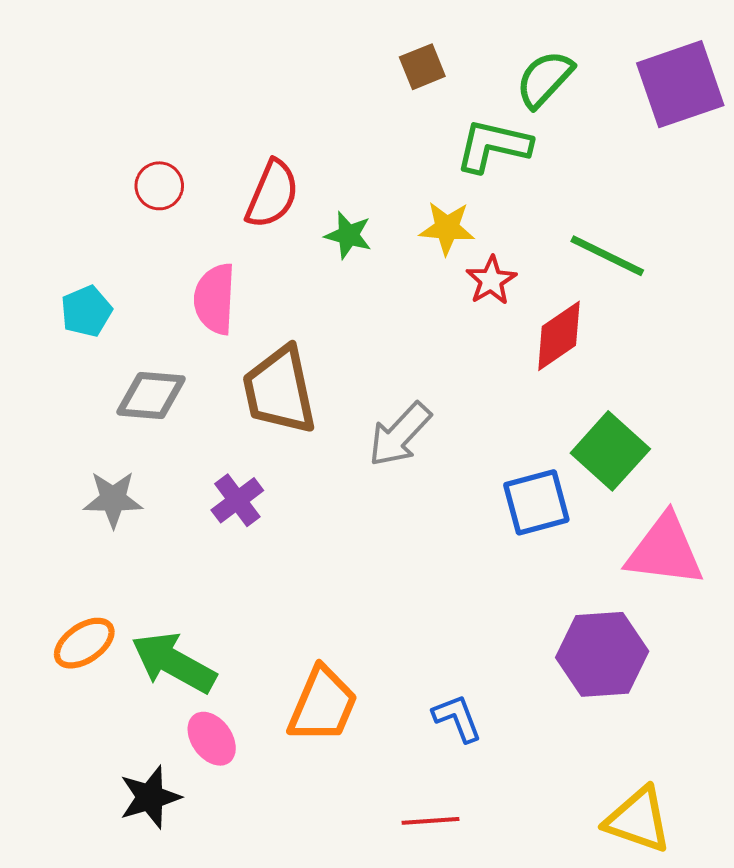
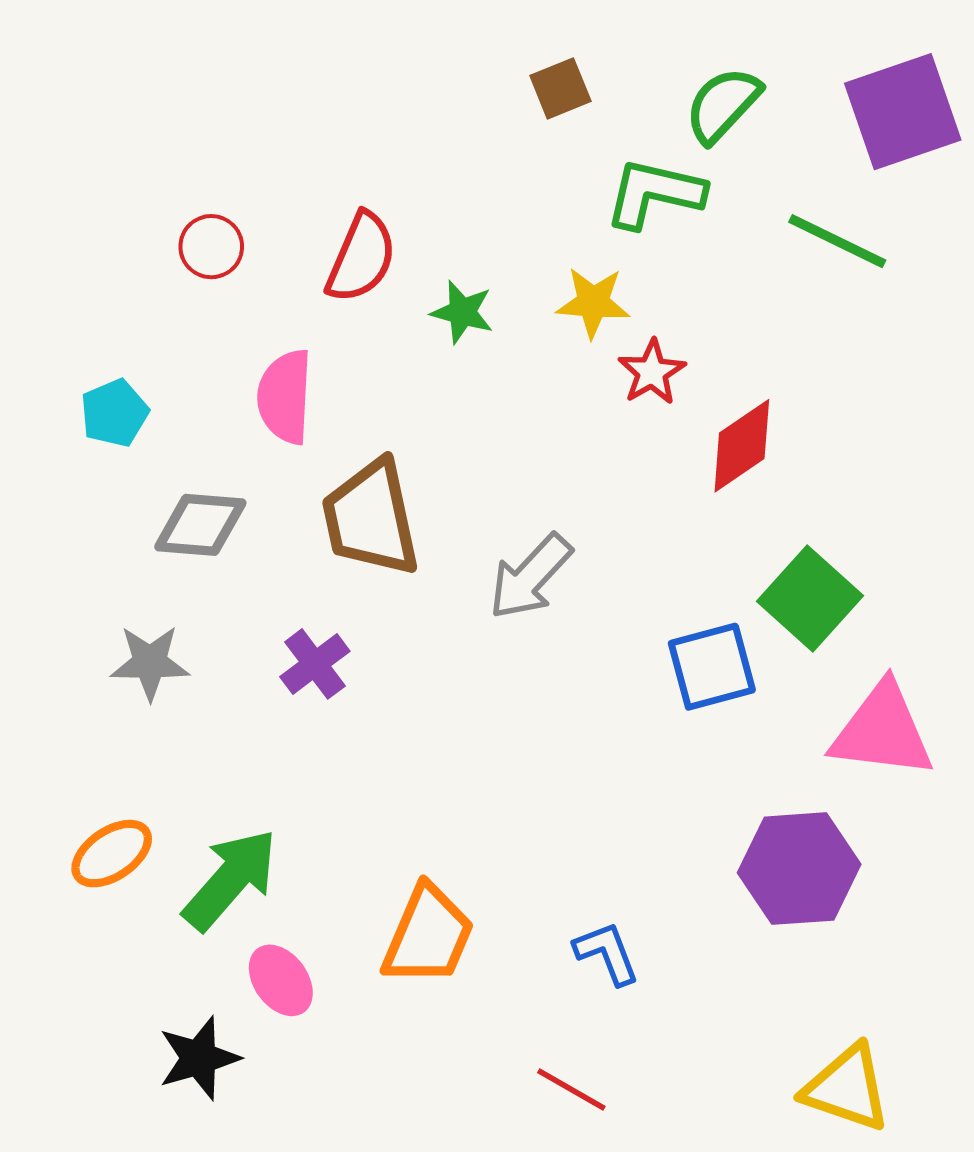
green line: (607, 256) -> (837, 241), moved
green arrow: (174, 663) -> (230, 879), turned 102
red line: (431, 821) -> (571, 1090), turned 34

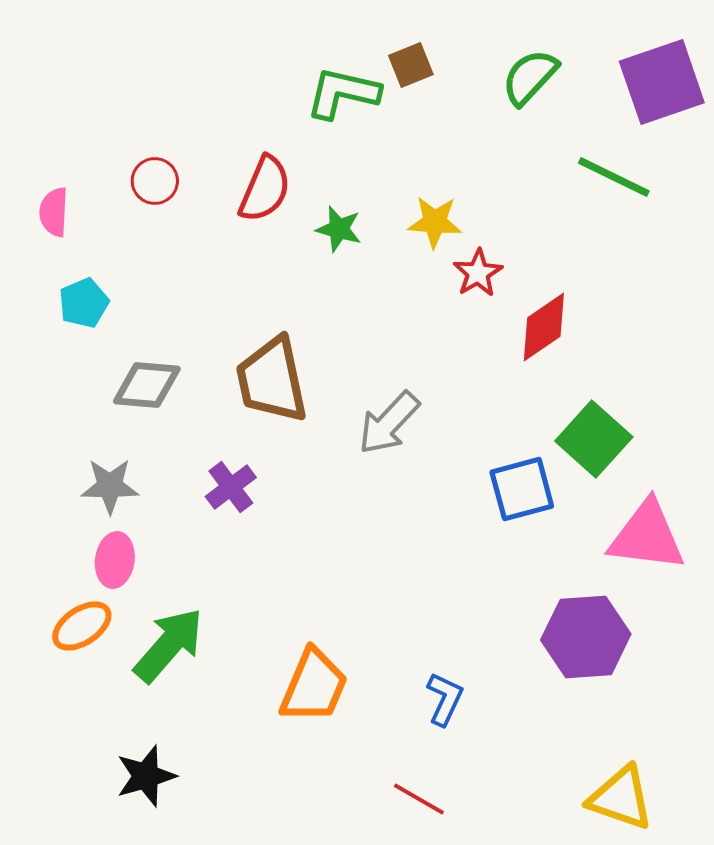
green L-shape: (655, 193) -> (343, 93), moved
pink semicircle: (285, 397) -> (54, 212), moved, size x0.7
blue L-shape: (607, 953) -> (445, 699), turned 46
pink ellipse: (281, 980) -> (115, 560), moved, turned 44

